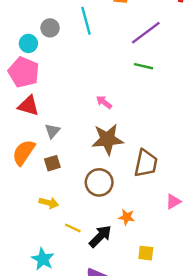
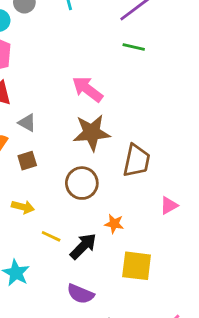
pink arrow: (104, 102) -> (87, 89), size x1.6
gray triangle: (52, 131) -> (27, 123), turned -42
yellow square: (146, 253) -> (137, 266), size x1.6

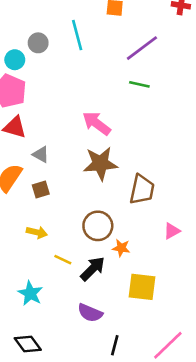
brown circle: (82, 183) -> (98, 226), moved

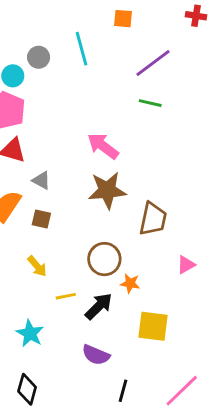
brown square: (41, 190) -> (41, 219), turned 30
yellow arrow: (37, 232) -> (37, 266), turned 36
yellow line: (63, 260) -> (66, 296), turned -36
black diamond: (28, 344) -> (27, 389), turned 52

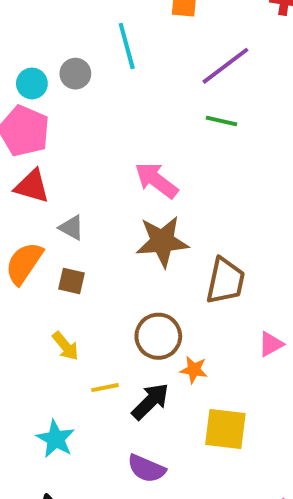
gray circle: (39, 57) -> (75, 74), moved

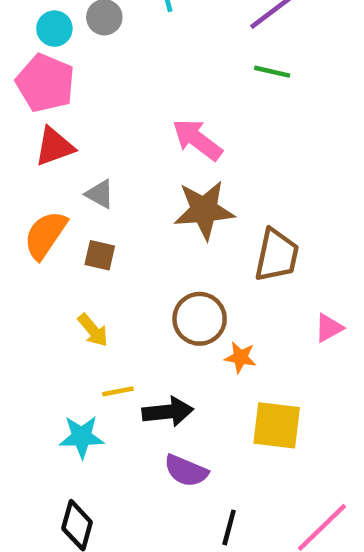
red triangle: (32, 186) -> (54, 146), turned -36
yellow line: (105, 388) -> (118, 391), moved
black arrow: (150, 401) -> (168, 412), moved, turned 39
cyan star: (56, 439) -> (82, 437), turned -30

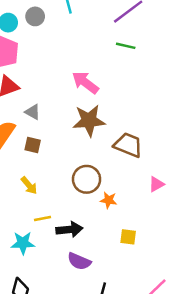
brown trapezoid: (277, 255) -> (128, 145), turned -80
yellow square: (277, 425) -> (128, 237), size x0.6

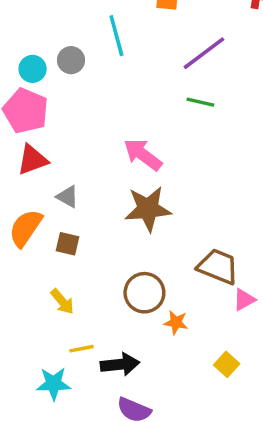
brown trapezoid: (128, 145) -> (218, 266), moved
yellow square: (128, 237) -> (227, 364), moved, turned 35

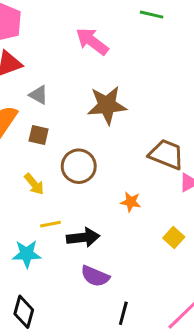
pink arrow: (143, 155) -> (92, 41), moved
brown circle: (144, 293) -> (79, 166), moved

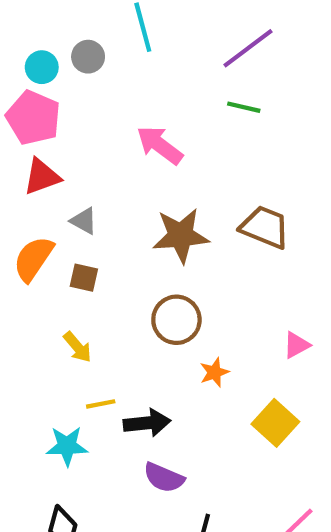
brown trapezoid: (166, 154) -> (265, 227), moved
brown circle: (79, 166) -> (176, 320), moved
orange star: (131, 202) -> (214, 372), turned -30
yellow square: (174, 238) -> (275, 423), size x1.5

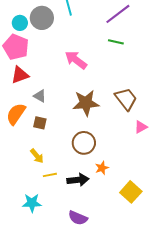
gray circle: (88, 57) -> (42, 18), size x1.5
brown trapezoid: (265, 227) -> (126, 99), turned 30
pink triangle: (296, 345) -> (141, 127), moved
yellow line: (101, 404) -> (50, 175), moved
black arrow: (147, 423) -> (78, 180), moved

